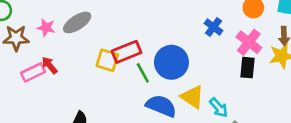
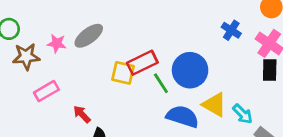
red arrow: (49, 65) -> (82, 114), moved

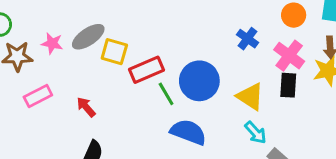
yellow square: (123, 73) -> (114, 52), moved
yellow triangle: (214, 105) -> (250, 97), moved
red arrow: (82, 114) -> (86, 107), moved

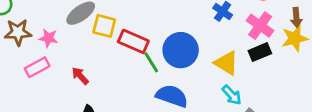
pink star: (52, 43) -> (48, 38), moved
red rectangle: (147, 70) -> (133, 41), turned 48
black rectangle: (288, 85) -> (260, 52), turned 65

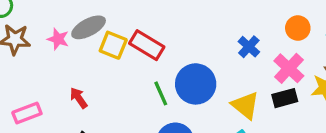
pink star: (48, 38) -> (58, 39), moved
red rectangle: (133, 41) -> (147, 45), moved
pink rectangle: (37, 67) -> (27, 113), moved

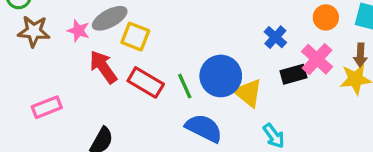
red rectangle: (147, 45) -> (146, 82), moved
red arrow: (79, 98) -> (103, 67), moved, size x1.5
black rectangle: (285, 98) -> (294, 74), moved
yellow triangle: (245, 105) -> (248, 93), moved

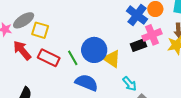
blue cross: (275, 37) -> (137, 15), moved, size x1.5
pink cross: (317, 59) -> (152, 35), turned 30

